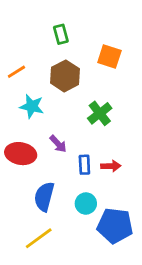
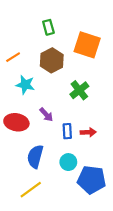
orange square: (109, 56) -> (87, 45), size x1.4

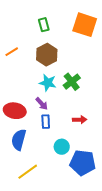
orange square: (87, 45) -> (85, 25), moved
cyan star: (25, 85) -> (48, 83), moved
blue rectangle: (67, 131) -> (46, 122), moved
blue semicircle: (35, 157) -> (19, 140), moved

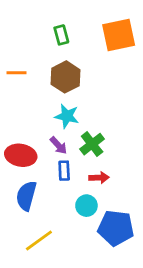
orange square: (85, 25) -> (119, 35), turned -30
orange line: (12, 52) -> (17, 73), turned 32
green cross: (72, 82) -> (92, 144), moved
red arrow: (80, 120) -> (99, 178), moved

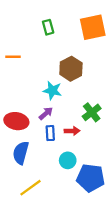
brown hexagon: (65, 77) -> (71, 69), moved
green cross: (92, 144) -> (92, 112), moved
purple arrow: (58, 145) -> (46, 113), turned -88
red arrow: (99, 178) -> (72, 131), moved

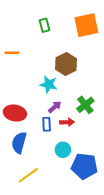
purple arrow: (46, 113) -> (55, 107), moved

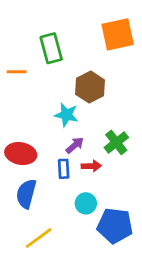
green rectangle: (45, 25) -> (51, 48), moved, size x1.5

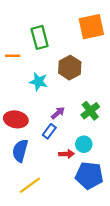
cyan star: (66, 115) -> (38, 82), moved
red arrow: (91, 166) -> (67, 154), moved
blue rectangle: (64, 169) -> (49, 131), turned 40
cyan circle: (86, 203) -> (84, 144), moved

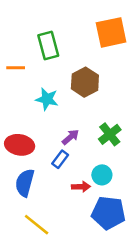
yellow line: (30, 185) -> (37, 225), turned 75

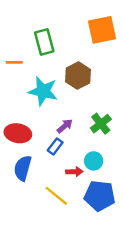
cyan star: (47, 99) -> (43, 91), size x1.4
yellow line: (37, 225) -> (56, 196), moved

